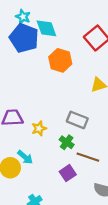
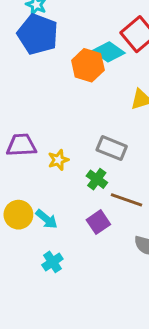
cyan diamond: (46, 28) -> (109, 52), moved, turned -35
cyan arrow: (25, 157) -> (47, 219), moved

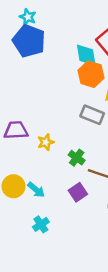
cyan diamond: (109, 52) -> (86, 55), turned 45
orange hexagon: (88, 65) -> (91, 74), moved
gray rectangle: (112, 148) -> (92, 115), moved

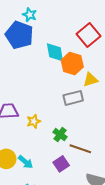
cyan star: (28, 17) -> (30, 15), moved
cyan diamond: (86, 55) -> (55, 52), moved
gray rectangle: (92, 115) -> (73, 98), turned -36

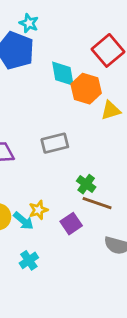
gray rectangle: (73, 98) -> (55, 143), moved
yellow star: (34, 121) -> (38, 210), moved
green cross: (60, 135) -> (86, 184), moved

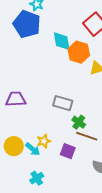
gray rectangle: (55, 143) -> (63, 103), moved, turned 30
purple square: (71, 224) -> (68, 151), turned -35

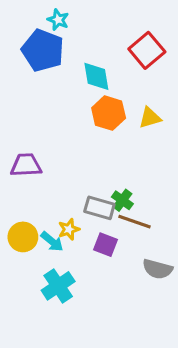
orange hexagon: (79, 52) -> (109, 113), moved
gray rectangle: (63, 103) -> (99, 208), moved
cyan cross: (37, 178) -> (58, 286), size x1.5

